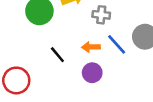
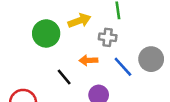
orange arrow: (91, 47) -> (88, 60), moved

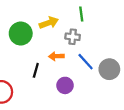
gray circle: (151, 59) -> (109, 69), moved
black line: (64, 77) -> (36, 70), turned 56

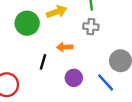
gray cross: (73, 37) -> (91, 27), moved
blue line: (86, 62) -> (106, 82), moved

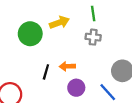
orange arrow: (65, 47) -> (67, 66), moved

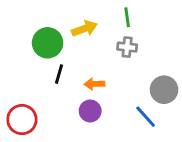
black line: (46, 72) -> (59, 74), moved
purple circle: (76, 88) -> (90, 111), moved

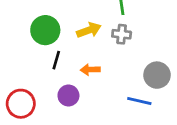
yellow arrow: (84, 29) -> (89, 30), moved
purple circle: (90, 111) -> (68, 96), moved
blue line: (146, 117) -> (139, 101), turned -35

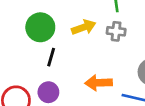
orange arrow: (90, 70) -> (98, 83), moved, size x1.4
purple circle: (68, 96) -> (48, 92), moved

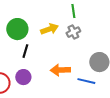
gray cross: (116, 31) -> (73, 32), turned -32

